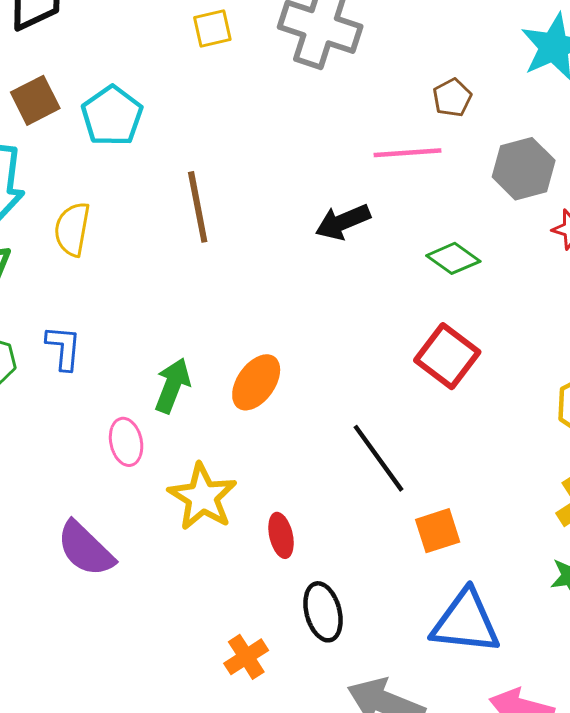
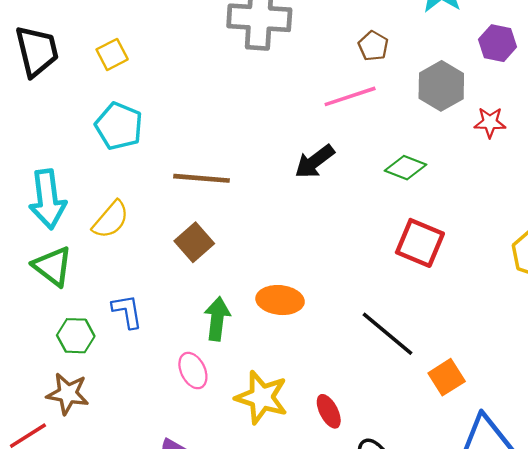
yellow square: (212, 28) -> (112, 54), moved
brown square: (35, 100) -> (194, 242), moved
brown line: (198, 207) -> (202, 178), turned -60
yellow semicircle: (72, 229) -> (111, 220), turned -135
orange ellipse: (256, 382) -> (280, 300), turned 75

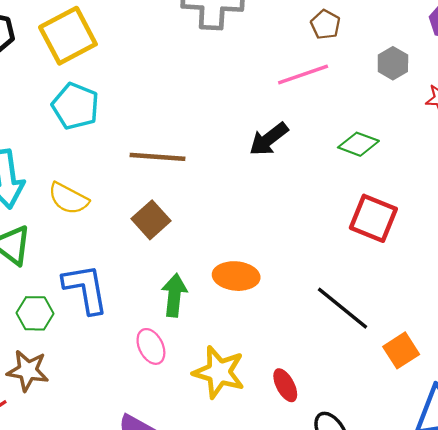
yellow square: (112, 54) -> (68, 36), size x1.8
gray hexagon: (441, 86) -> (393, 63), size x0.7
yellow semicircle: (111, 220) -> (68, 199), turned 78
blue L-shape: (127, 311) -> (86, 289), size x1.5

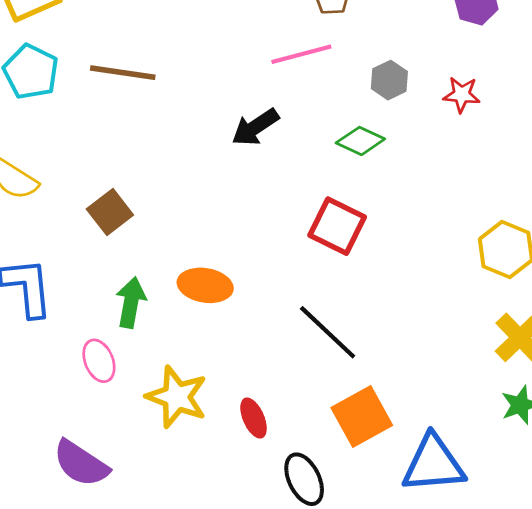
gray hexagon: (393, 63) -> (389, 80), moved
brown line: (157, 157) -> (123, 73), moved
red square: (373, 218) -> (337, 226), moved
orange square: (401, 350) -> (362, 416), moved, size x1.4

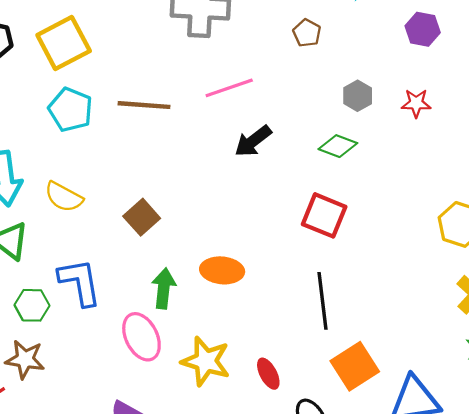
pink line: (301, 54) -> (229, 88), moved
black line: (328, 332) -> (323, 301), turned 44
pink ellipse: (99, 361) -> (141, 337), size x1.4

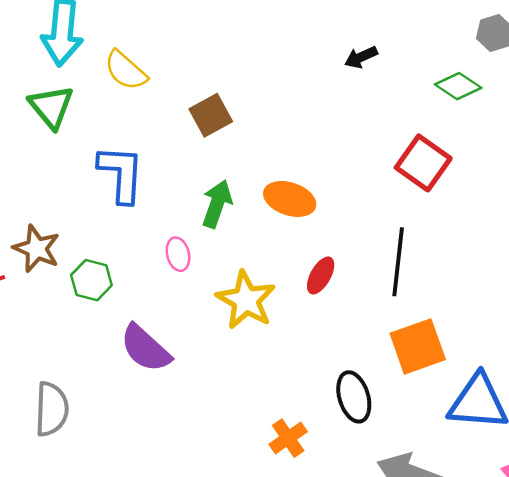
black arrow: (253, 141) -> (361, 57), size x0.7
green hexagon: (32, 305) -> (91, 280), moved
pink ellipse: (141, 337) -> (178, 254), size x0.6
red ellipse: (268, 374) -> (321, 275), moved, turned 44

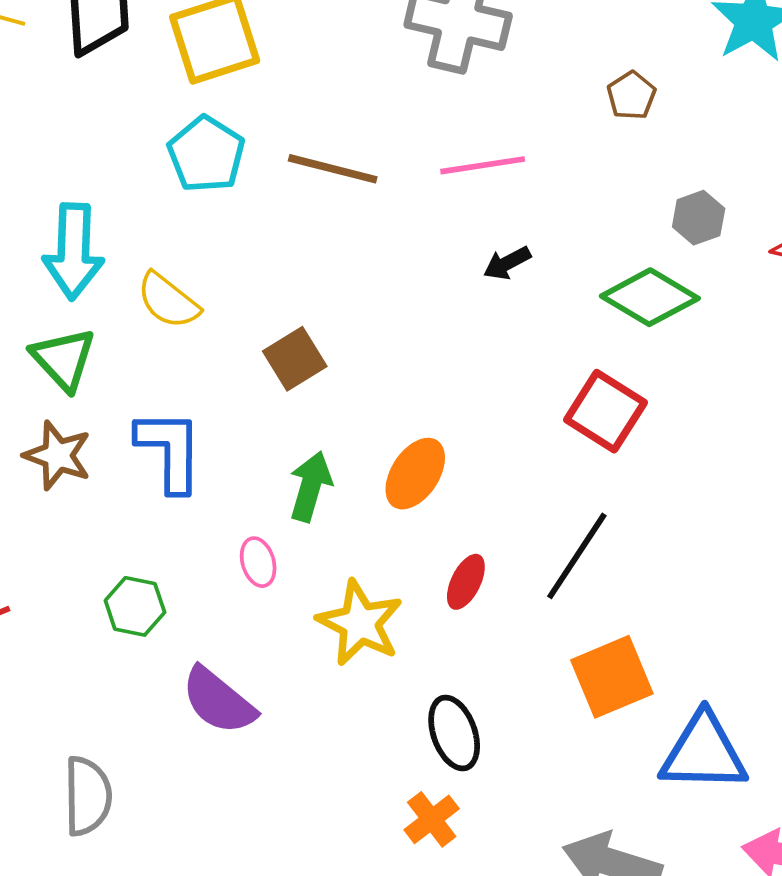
green diamond: (458, 86) -> (650, 297), size x1.4
orange ellipse: (290, 199) -> (415, 474), turned -72
brown star: (37, 249) -> (58, 455), moved
black line: (398, 262) -> (577, 556), turned 30
black ellipse: (354, 397) -> (454, 733), moved

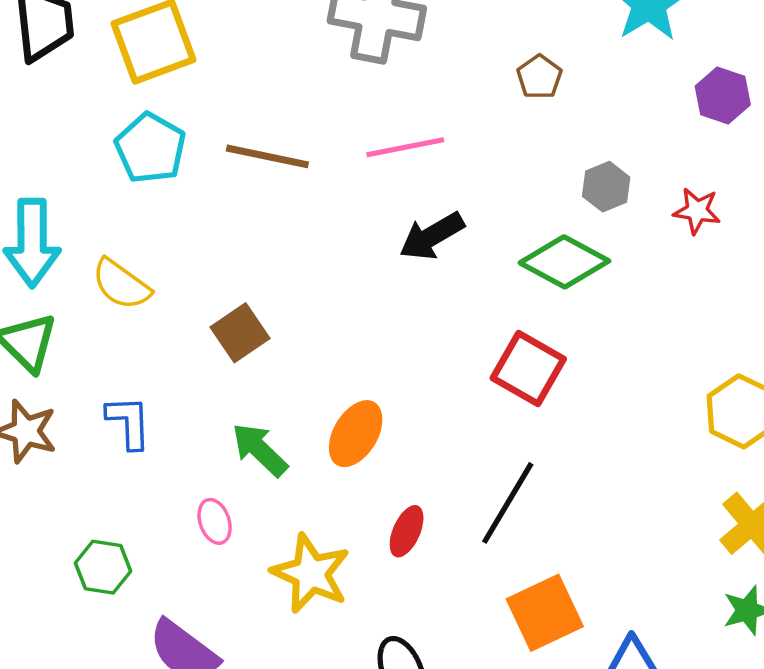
black arrow: (507, 263) -> (432, 236), size x1.5
blue L-shape: (170, 450) -> (129, 422), size x0.7
green arrow: (310, 486) -> (260, 450), turned -60

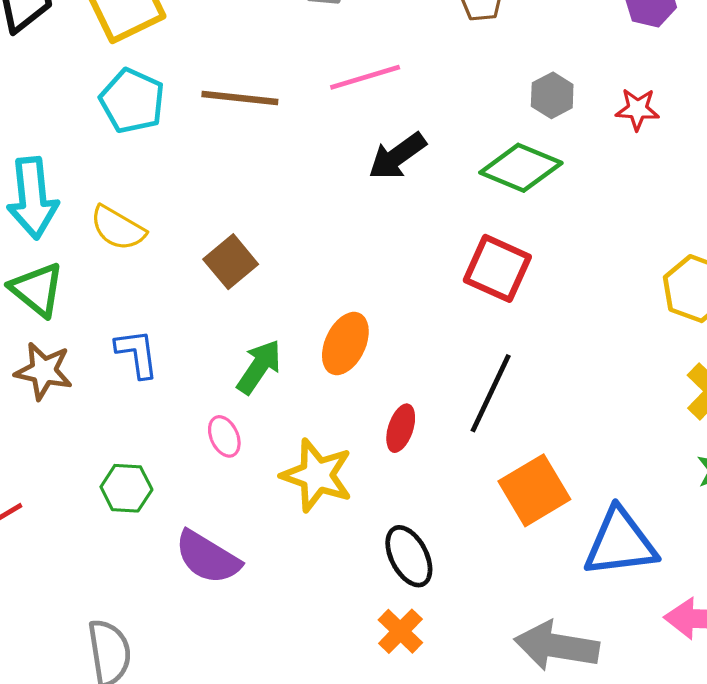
green arrow: (260, 450) -> (259, 367), turned 86

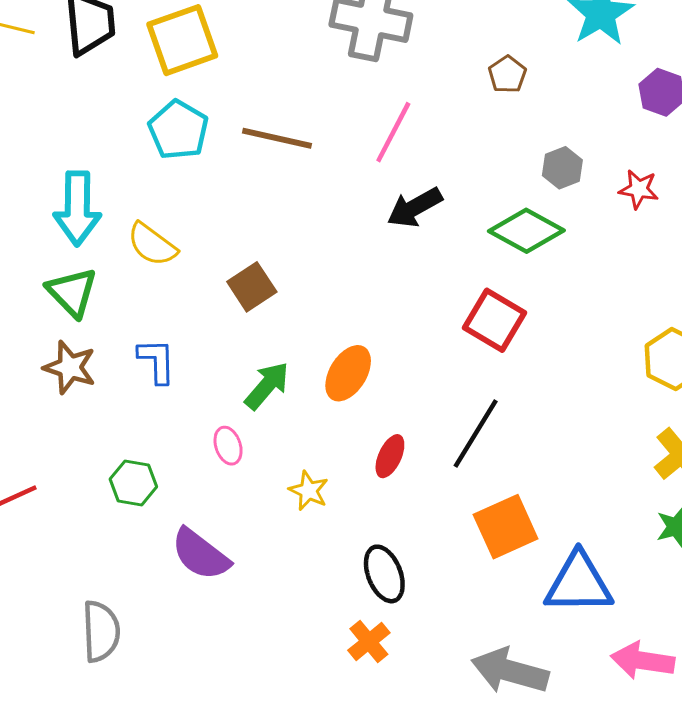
pink line: (365, 77) -> (393, 132), turned -52
yellow star: (317, 475) -> (309, 491), size x0.6

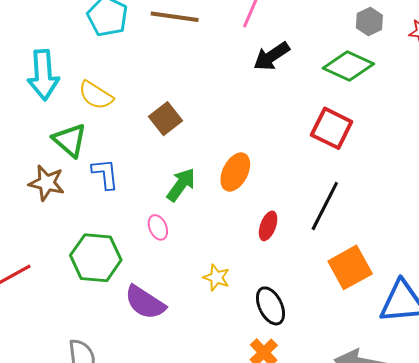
green triangle: (72, 292) -> (70, 140), moved
green hexagon: (133, 483) -> (96, 258), size x1.6
yellow star: (309, 491) -> (216, 278), moved

